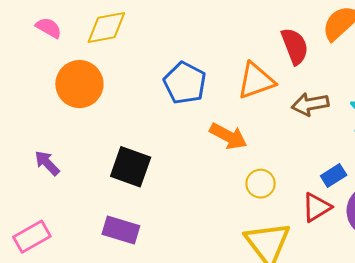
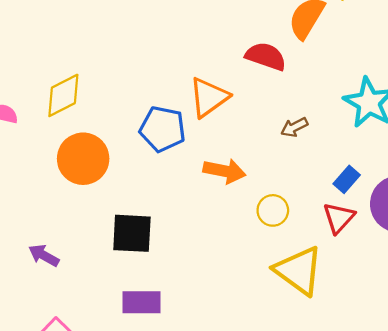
red semicircle: (295, 46) -> (266, 56), turned -33
orange triangle: (256, 81) -> (209, 97), moved
orange circle: (79, 84) -> (83, 159), moved
brown arrow: (310, 104) -> (294, 127), moved, size x0.7

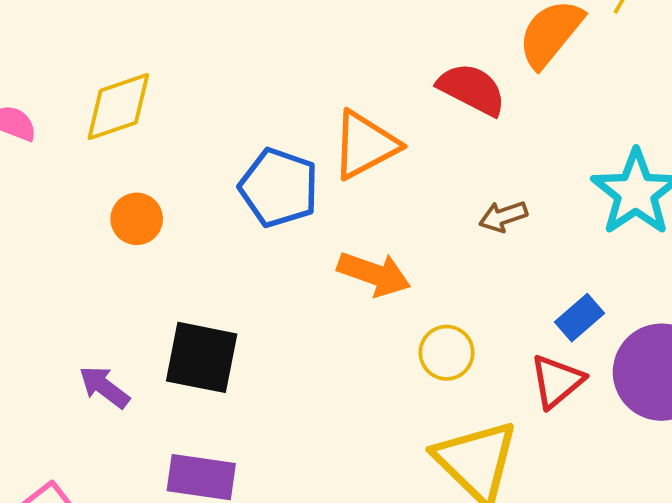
orange circle: (83, 159) -> (137, 219), size x0.6
purple arrow: (44, 255) -> (104, 387), moved

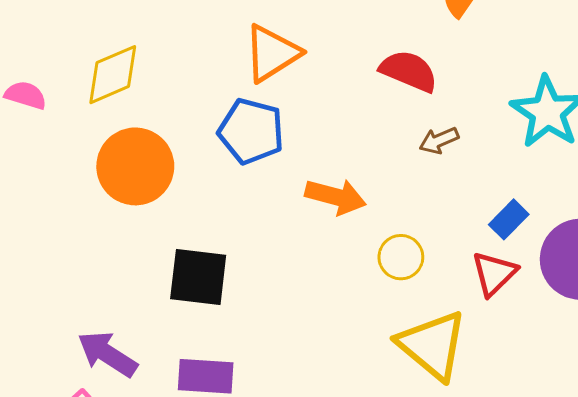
red semicircle: (472, 89) -> (409, 71), moved
orange triangle: (365, 145) -> (272, 53), moved
orange circle: (137, 219) -> (135, 166), size x1.8
purple arrow: (104, 387) -> (107, 354), moved, size x1.4

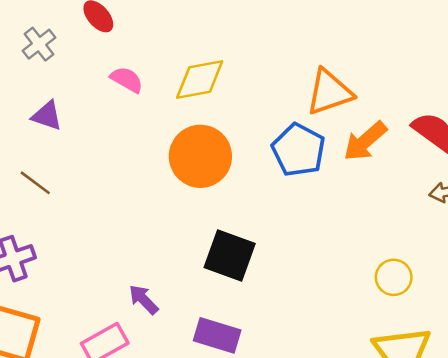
orange arrow: (336, 197) -> (365, 141), moved, turned 111
purple arrow: (107, 354) -> (143, 300), size x0.7

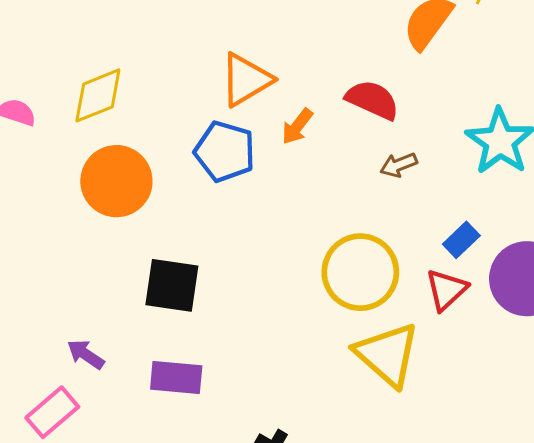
orange arrow: (365, 141) -> (297, 126), size x0.7
yellow circle: (394, 277) -> (360, 272), size x1.8

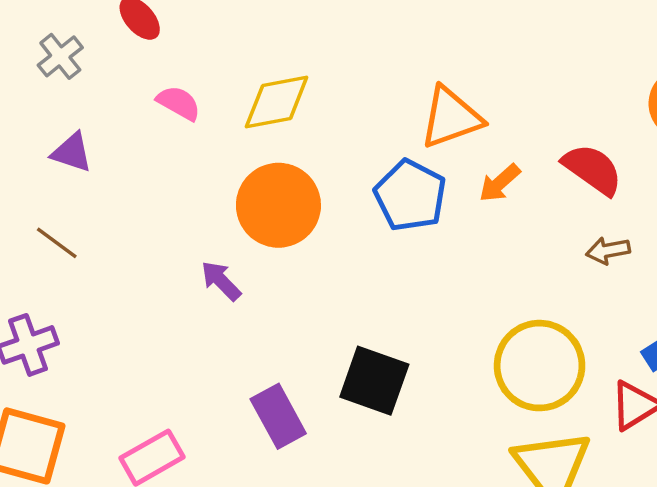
black square: (172, 285) -> (374, 381), moved
purple arrow: (86, 354) -> (221, 281), moved
purple rectangle: (176, 378) -> (278, 416), moved, turned 45

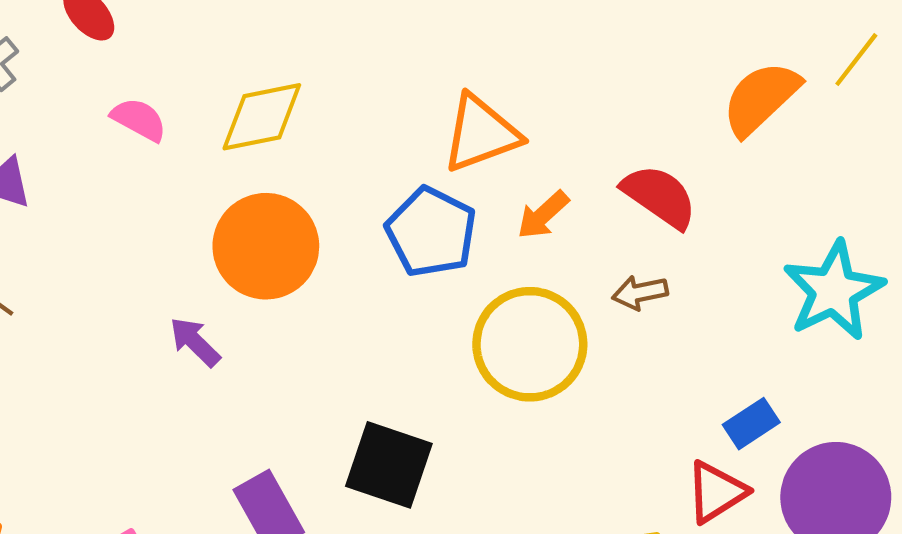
brown arrow: (608, 250) -> (640, 293), moved
yellow circle: (540, 366) -> (530, 344), moved

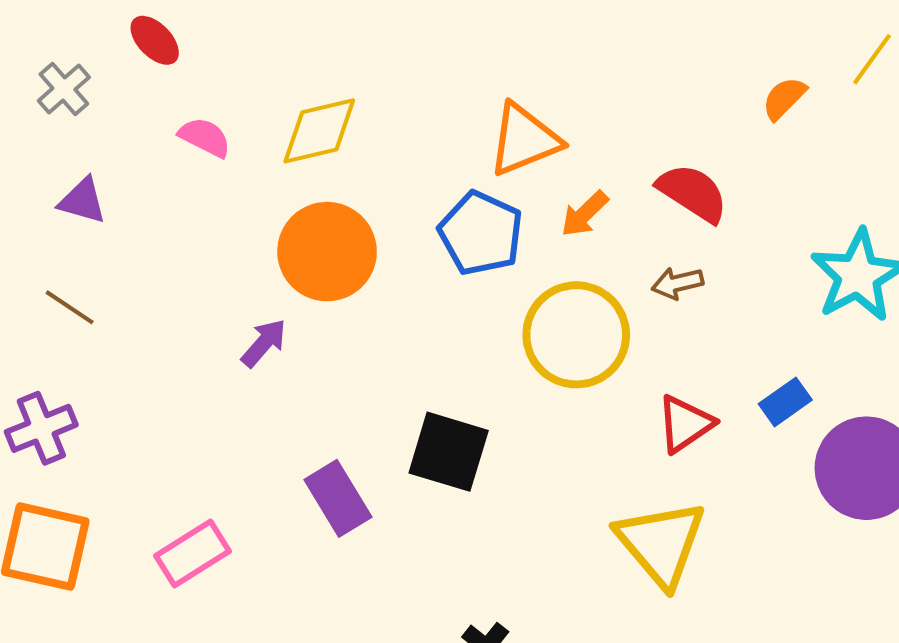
orange semicircle: (761, 98) -> (784, 98), size x0.6
purple arrow: (195, 342) -> (264, 343), turned 88
red triangle: (716, 492) -> (685, 424), moved

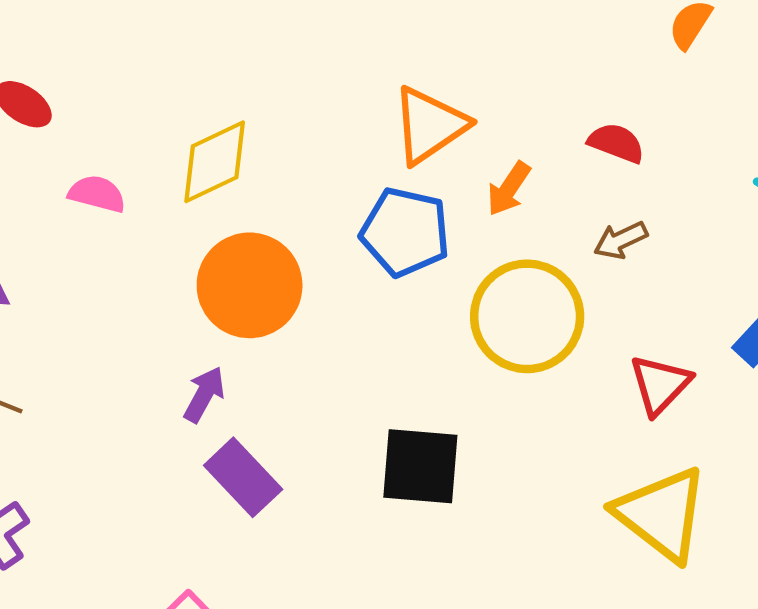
red semicircle: (693, 193) -> (616, 143), size x0.7
purple rectangle: (338, 498) -> (243, 477), moved

